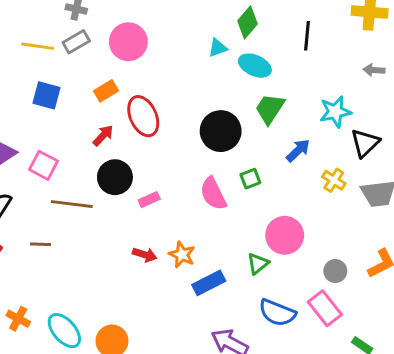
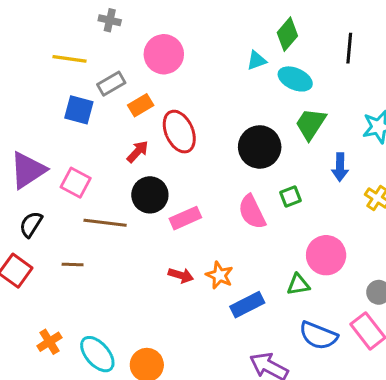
gray rectangle: (76, 42) -> (111, 84), moved
blue arrow: (298, 150) -> (340, 167), turned 135
pink rectangle: (149, 200) -> (185, 218), size x1.4
green triangle: (258, 264) -> (298, 285), turned 30
orange cross: (18, 319) -> (49, 342), turned 30

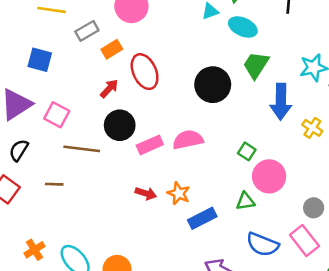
blue square: (79, 110) -> (40, 60), moved
blue arrow: (340, 167) -> (281, 102), size x1.5
green square: (291, 196) -> (247, 151), moved, turned -36
pink semicircle: (252, 212) -> (188, 140), moved, turned 104

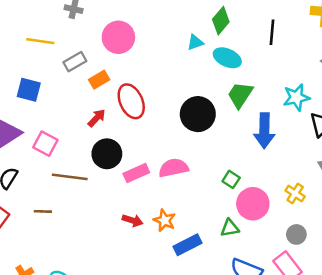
yellow cross: (312, 128) -> (295, 193), moved

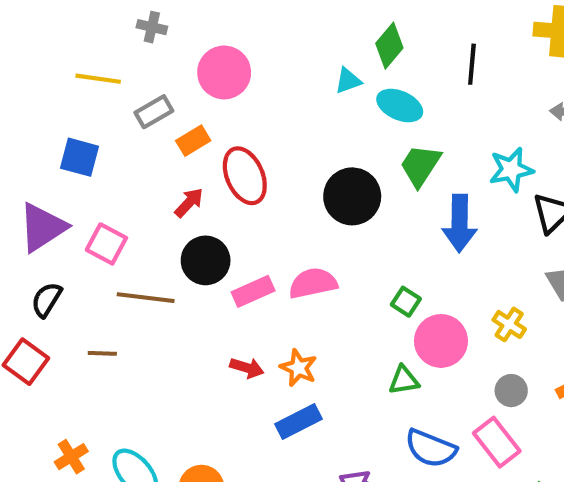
blue rectangle: (188, 245) -> (298, 422), moved

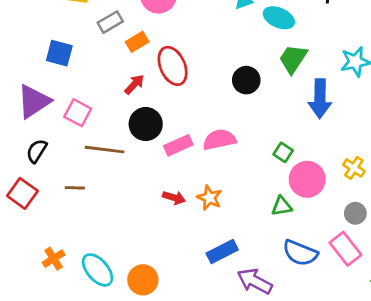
black circle: (352, 196) -> (246, 80), size x0.7
blue rectangle: (298, 422) -> (222, 252), moved

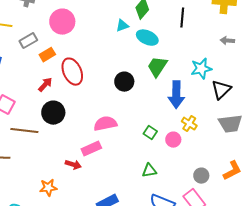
pink rectangle: (178, 145) -> (91, 149), moved
yellow cross: (354, 168) -> (189, 124), moved
pink circle: (307, 179) -> (173, 140), moved, size x0.6
orange star: (209, 198) -> (48, 188), moved, turned -30

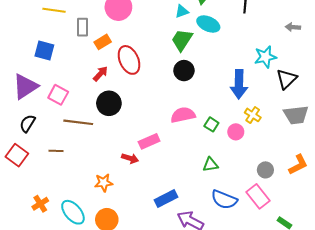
gray rectangle: (28, 41) -> (82, 27), turned -60
green trapezoid: (157, 67) -> (182, 40), moved
pink semicircle: (105, 124) -> (183, 115), moved

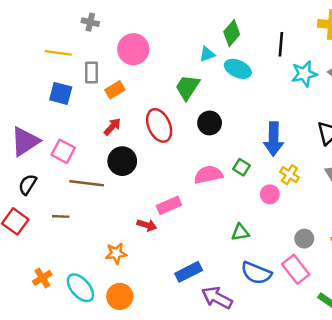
green trapezoid: (182, 40) -> (187, 87), moved
blue square: (44, 50) -> (61, 93), moved
cyan star: (265, 57) -> (304, 74), moved
red ellipse: (129, 60) -> (159, 125), moved
green square: (211, 124) -> (242, 167), moved

